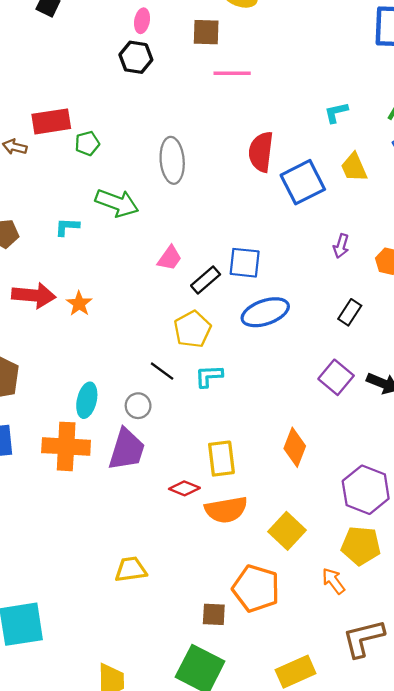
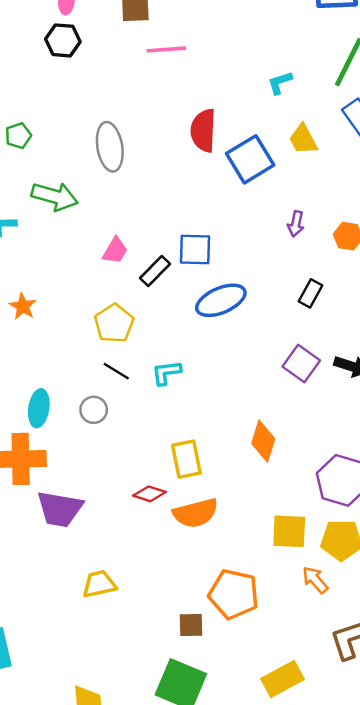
yellow pentagon: (192, 329) -> (114, 323), moved
purple trapezoid: (127, 450) -> (60, 509), moved, turned 87
yellow square: (287, 531) -> (289, 531), moved, turned -36

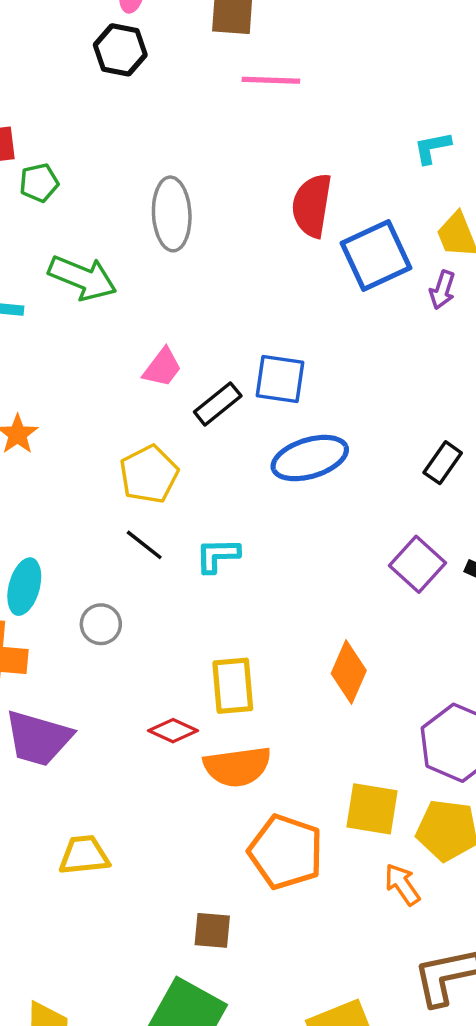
purple arrow: (296, 224) -> (442, 290), moved
gray circle: (94, 410) -> (101, 624), moved
orange pentagon: (234, 594) -> (286, 852), moved

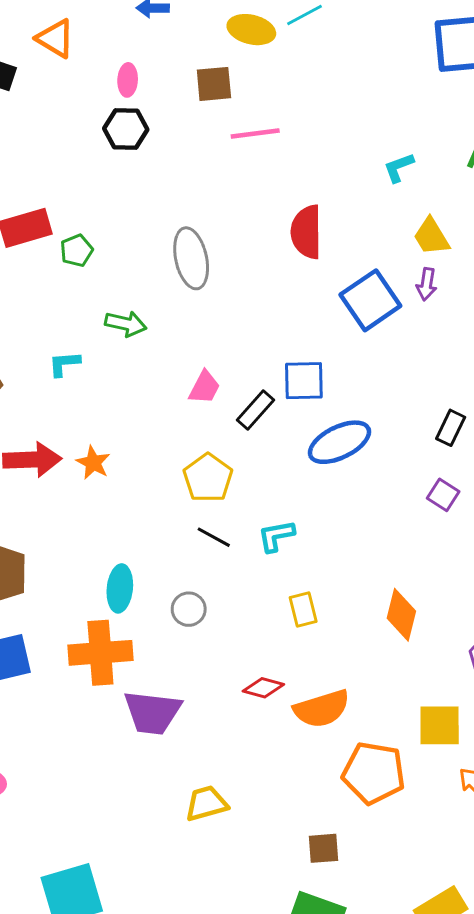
blue square: (376, 255) -> (370, 300), moved
green arrow: (82, 278) -> (126, 324), size x0.7
purple square: (418, 564) -> (443, 495), moved, size x0.7
yellow rectangle: (233, 686) -> (303, 610), moved, size x0.7

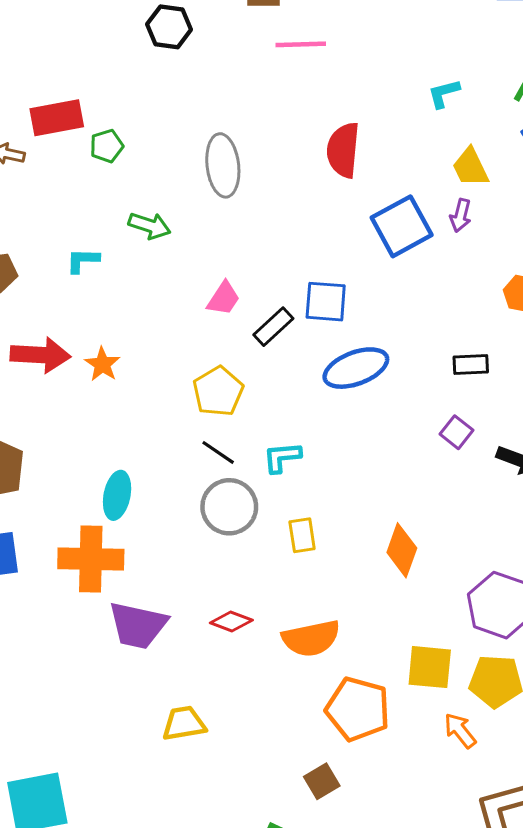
black rectangle: (451, 428) -> (471, 364), turned 56
gray circle: (189, 609) -> (229, 507), moved, size x1.6
red diamond: (263, 688) -> (231, 622), moved
brown square: (323, 848) -> (322, 781), moved, turned -32

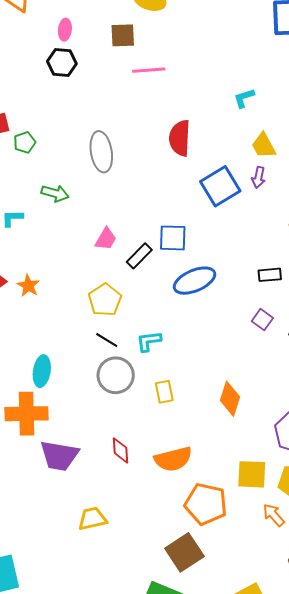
red diamond: (231, 622) -> (120, 450), turned 68
brown square: (322, 781) -> (184, 552), size x1.6

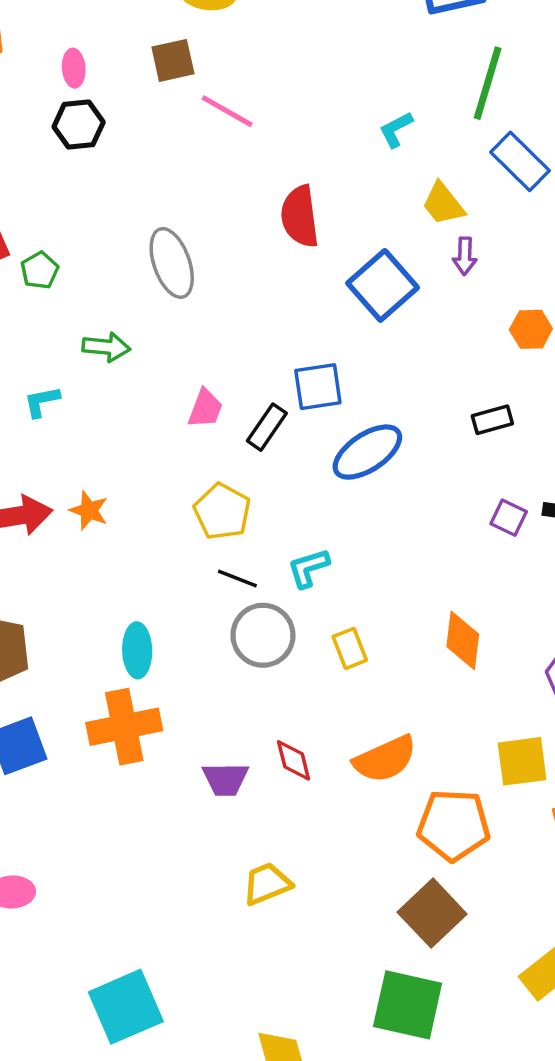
pink line: (149, 70) -> (227, 111), turned 44
purple arrow: (259, 177) -> (465, 256), moved
purple square: (262, 320) -> (509, 518), moved
purple trapezoid: (59, 456) -> (225, 779), moved, size x0.7

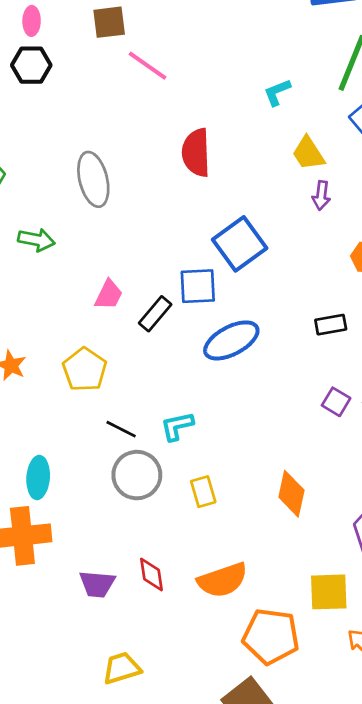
blue square: (383, 285) -> (240, 244), moved
yellow pentagon: (222, 512) -> (85, 370), moved

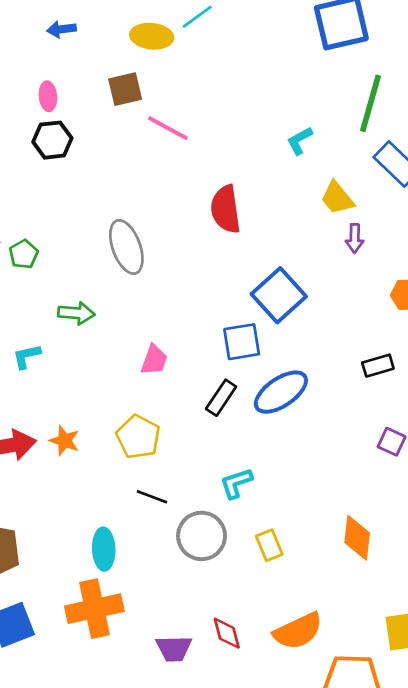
black rectangle: (155, 314) -> (221, 398), moved
black line: (121, 429) -> (152, 497), moved

